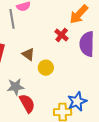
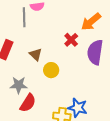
blue star: (77, 101) -> (78, 108), turned 30
red semicircle: (27, 103) -> (28, 103), turned 54

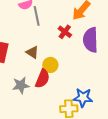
gray line: (24, 17) -> (37, 16), moved
red semicircle: (28, 103) -> (42, 79), moved

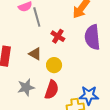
red cross: (65, 32) -> (58, 36), moved
red semicircle: (42, 79) -> (52, 90), moved

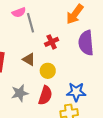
red cross: (58, 36) -> (52, 42), turned 32
blue star: (89, 95) -> (76, 92), moved

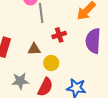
brown triangle: (29, 59) -> (34, 49), turned -40

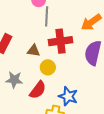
red cross: (59, 35) -> (61, 41), size x1.6

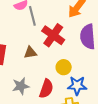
red cross: (61, 41) -> (53, 35), turned -30
yellow circle: (48, 67) -> (64, 67), moved

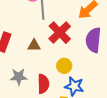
red semicircle: (46, 89) -> (43, 84), turned -30

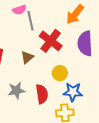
brown triangle: (34, 45) -> (27, 57), turned -32

